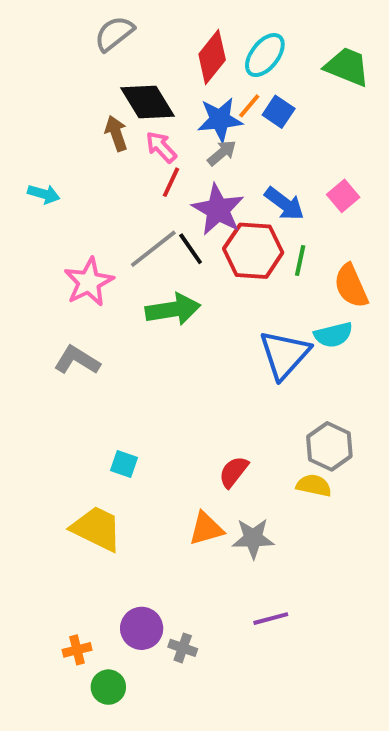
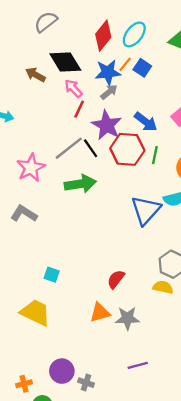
brown arrow: (116, 133) -> (35, 75), moved, turned -42

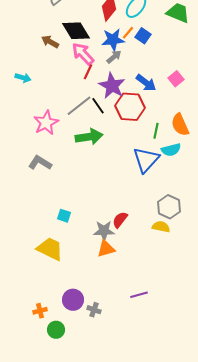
pink arrow: (73, 88) -> (83, 54), size x1.4
green line: (155, 155) -> (156, 131), moved
gray star: (127, 318) -> (104, 231), moved

